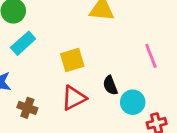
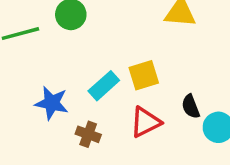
cyan rectangle: (23, 43) -> (104, 86), moved

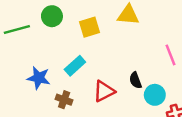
yellow square: (144, 75) -> (89, 27), moved

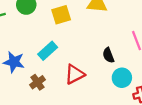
black semicircle: (135, 80) -> (108, 55), moved
brown cross: (64, 100) -> (37, 82), turned 35

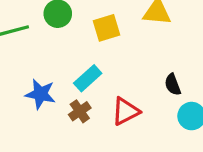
brown cross: (37, 82) -> (80, 111), moved

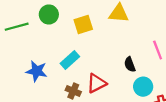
brown cross: (80, 111) -> (73, 91), moved, turned -32

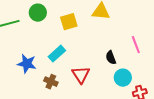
red triangle: (97, 83) -> (81, 75), turned -36
brown cross: (73, 91) -> (51, 82), moved

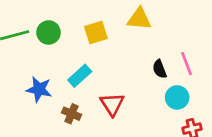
green circle: (38, 13) -> (49, 32), moved
black semicircle: (111, 58) -> (160, 69), moved
cyan circle: (123, 78) -> (177, 97), moved

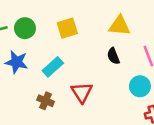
yellow triangle: (139, 19) -> (119, 26), moved
black semicircle: (160, 69) -> (113, 56), moved
blue star: (39, 89) -> (16, 62), moved

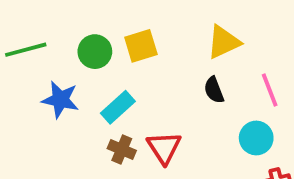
yellow triangle: (119, 26) -> (224, 42), turned -30
green circle: (25, 28) -> (95, 52), moved
brown cross: (46, 101) -> (122, 150), moved

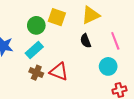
yellow square: (141, 46) -> (57, 17), moved, turned 36
green circle: (95, 52) -> (36, 25), moved
red triangle: (164, 148) -> (59, 72), turned -36

